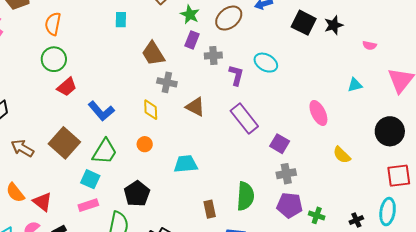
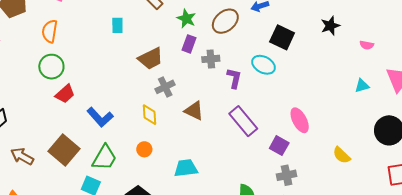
black square: (304, 23) -> (282, 37), moved
brown trapezoid: (153, 54) -> (151, 59), turned -84
gray cross: (167, 82) -> (165, 87), turned -36
cyan triangle: (355, 85) -> (362, 86), moved
pink ellipse: (318, 113) -> (300, 120), moved

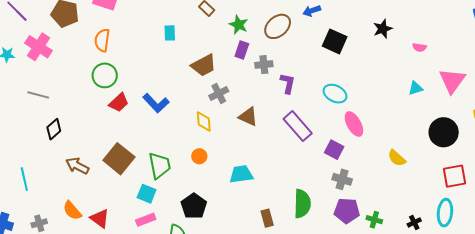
cyan ellipse: (263, 65) -> (335, 94), moved
blue L-shape: (100, 117) -> (156, 103), moved
green trapezoid: (104, 158) -> (160, 166), turned -40
gray cross: (287, 175) -> (342, 179), turned 30

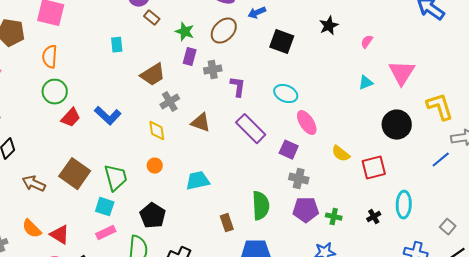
pink semicircle: (419, 47) -> (367, 42), turned 120
yellow semicircle: (397, 158) -> (341, 154), moved
red square: (455, 176) -> (374, 168), moved

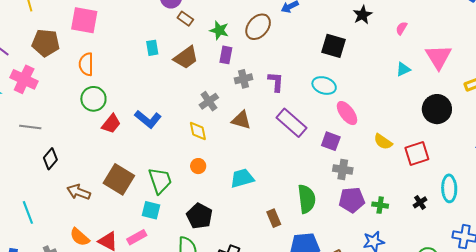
black square: (282, 42) -> (334, 46), moved
gray cross: (213, 70) -> (243, 79), moved
brown trapezoid: (153, 75) -> (186, 58), moved
pink rectangle: (106, 233) -> (137, 237), moved

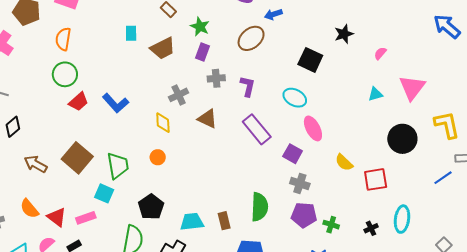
brown ellipse: (258, 27) -> (251, 38), moved
cyan trapezoid: (242, 178) -> (192, 222), moved

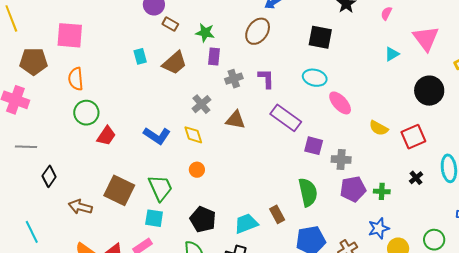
blue L-shape: (115, 103) -> (157, 136), moved
purple square: (293, 154) -> (314, 146), moved
black cross: (371, 228) -> (416, 178), moved

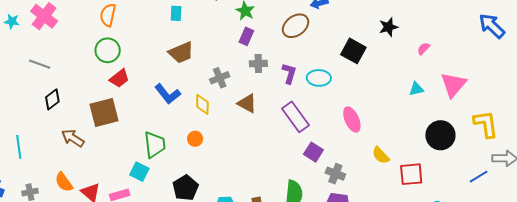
brown trapezoid: (175, 63) -> (181, 53), moved
cyan ellipse: (315, 78) -> (319, 78), moved, turned -30
brown square: (119, 190) -> (104, 113), moved, turned 32

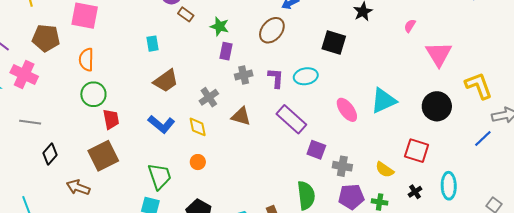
pink semicircle: (424, 49) -> (410, 26), moved
red trapezoid: (119, 78) -> (111, 119), turned -50
cyan triangle: (416, 89) -> (383, 101), moved, size x1.8
yellow semicircle: (381, 155) -> (385, 170), moved
red square: (411, 174) -> (417, 151), turned 35

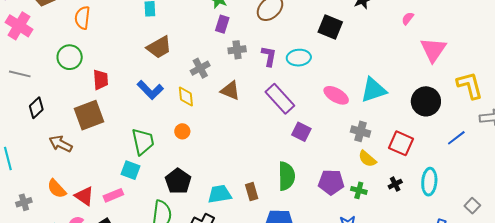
green circle: (93, 94) -> (70, 57), moved
pink ellipse: (347, 110) -> (336, 95), turned -30
blue line: (483, 139) -> (456, 138), moved
gray cross: (342, 166) -> (361, 131), moved

